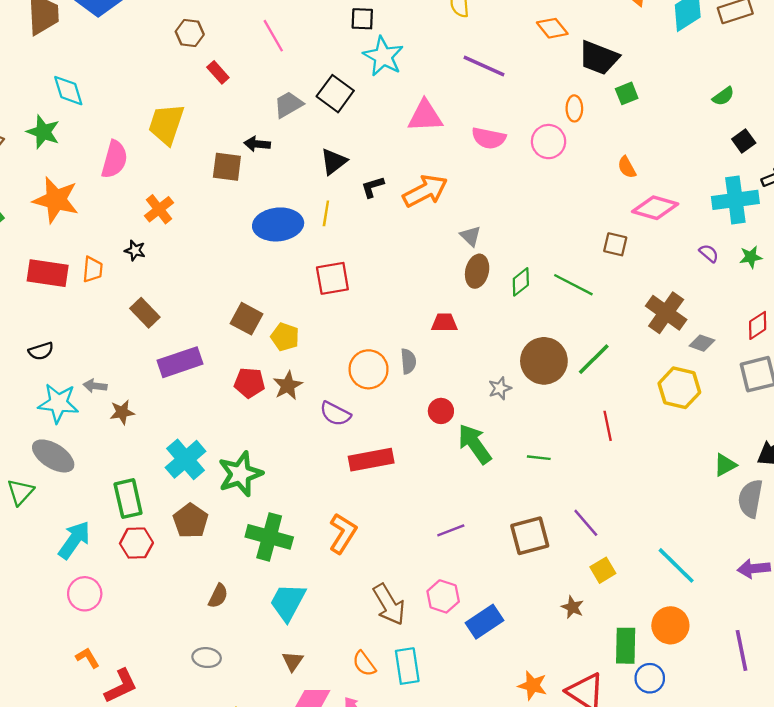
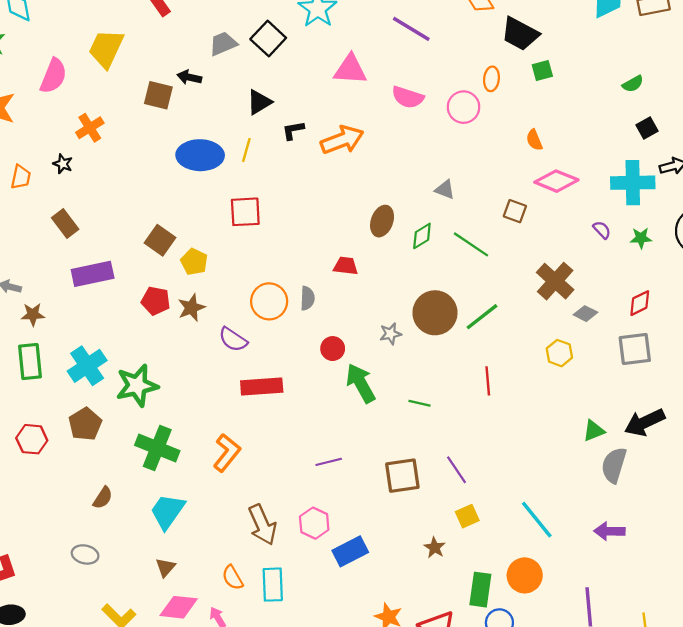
gray triangle: (471, 236) -> (445, 190), moved, turned -30
yellow hexagon: (679, 388) -> (559, 353), size x0.7
green rectangle: (128, 499) -> (30, 362), moved

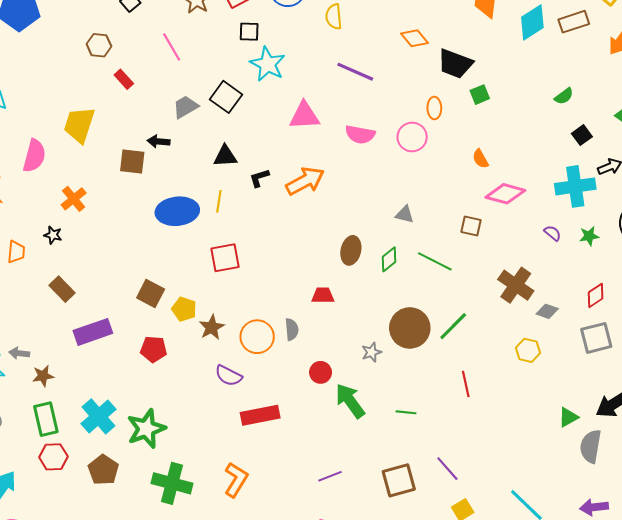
black triangle: (259, 102) -> (225, 156), turned 35
brown star: (191, 308) -> (212, 327), moved
red hexagon: (32, 439) -> (53, 457), moved

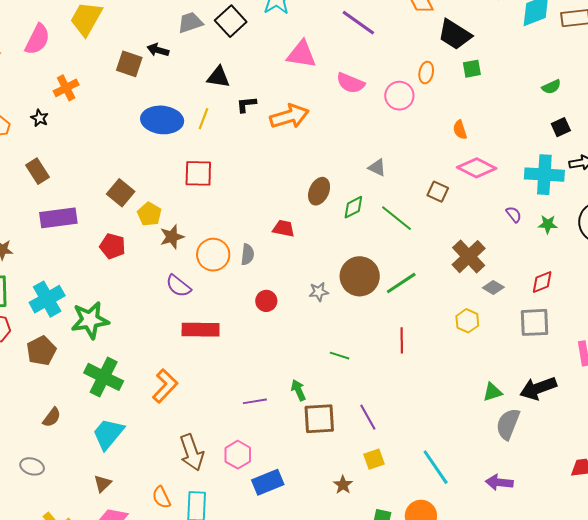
green arrow: (350, 401) -> (298, 390), moved, size x0.6

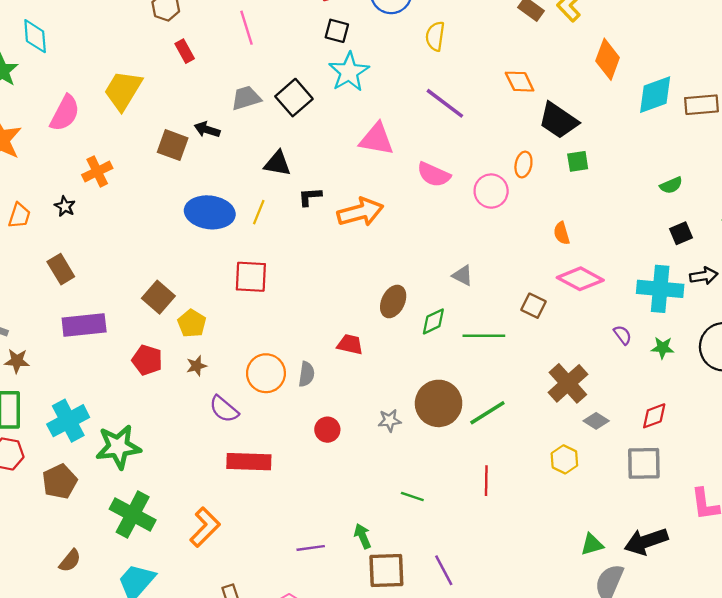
green line: (396, 218) -> (484, 336), turned -40
brown star: (172, 237) -> (197, 366), moved, size x0.7

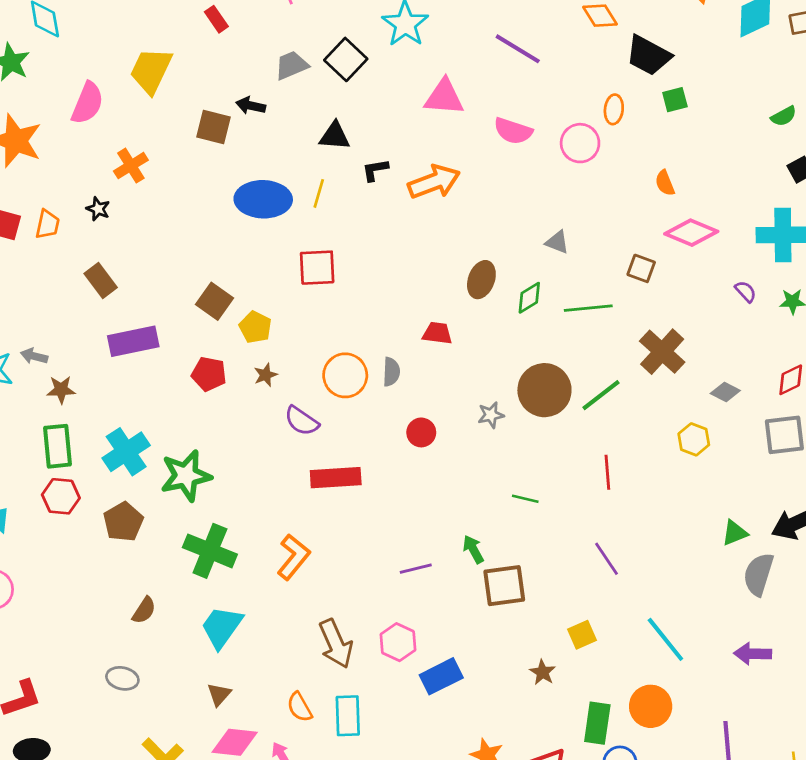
brown cross: (568, 383) -> (662, 352), moved
purple line: (444, 570) -> (607, 559), moved

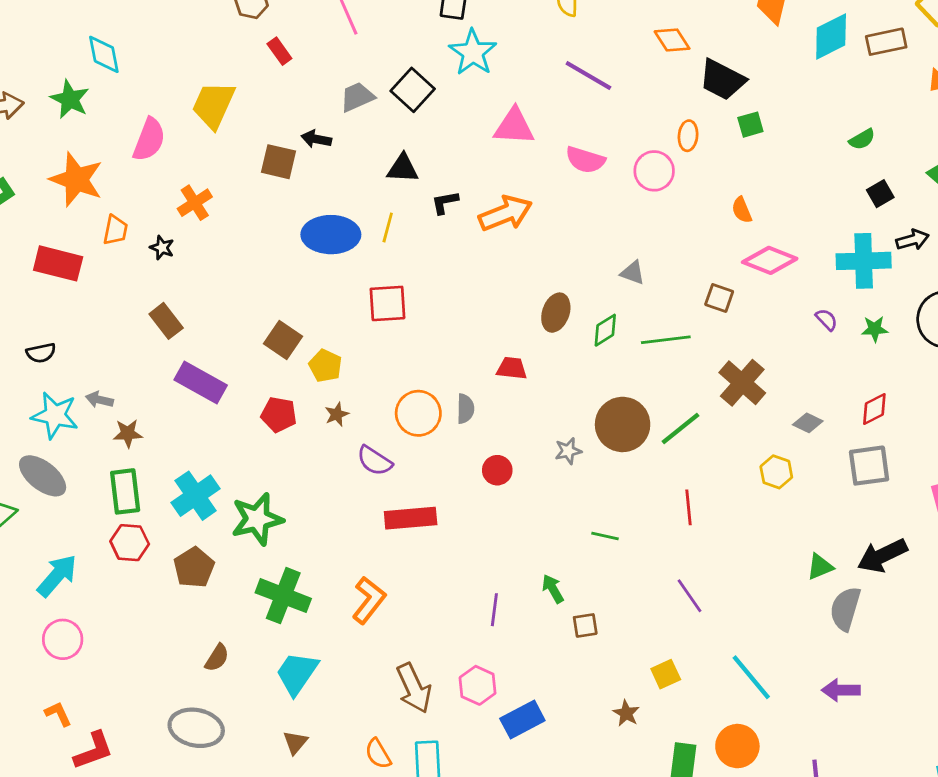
orange trapezoid: (47, 224) -> (115, 230), moved
purple rectangle: (133, 341) -> (201, 382), turned 42
purple line: (416, 569) -> (494, 610), turned -68
brown square: (504, 586) -> (585, 625), size x0.6
gray ellipse: (122, 678) -> (196, 728), size x1.6

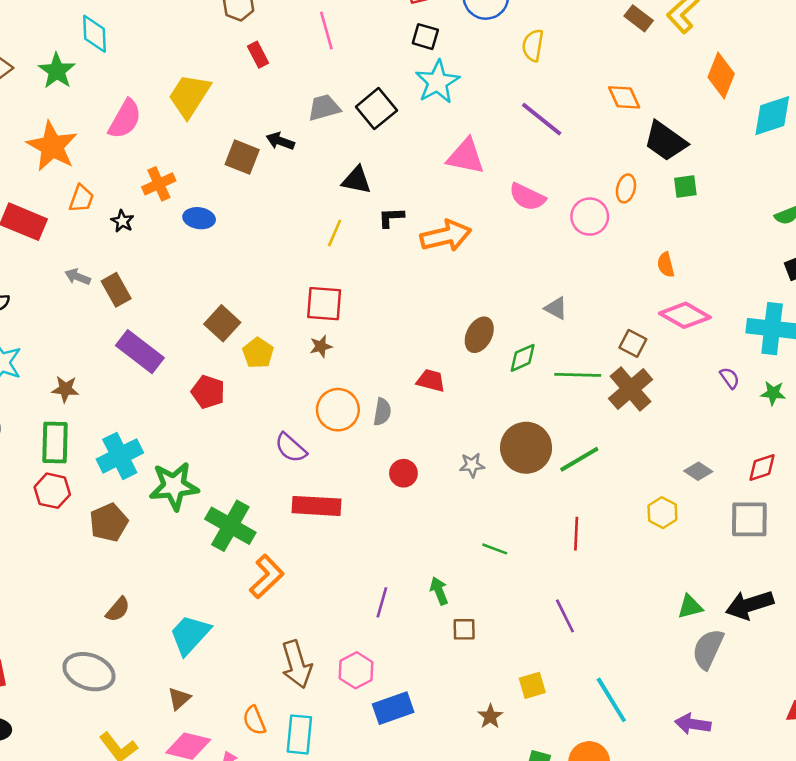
blue ellipse: (331, 235) -> (199, 218), moved, size x0.6
brown cross: (742, 383) -> (631, 389), moved
gray arrow: (99, 400) -> (78, 277), moved
brown star: (337, 414) -> (321, 346), moved
green cross: (283, 596) -> (230, 526), moved

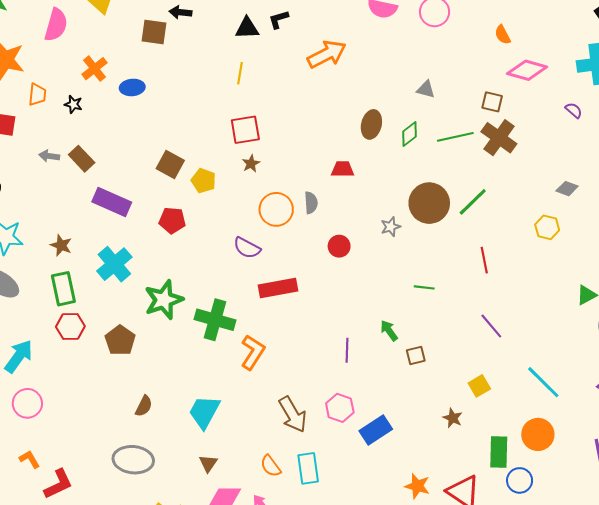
black L-shape: (391, 217) -> (279, 19), moved
brown star: (65, 389) -> (61, 245), turned 30
cyan cross: (120, 456) -> (114, 264), moved

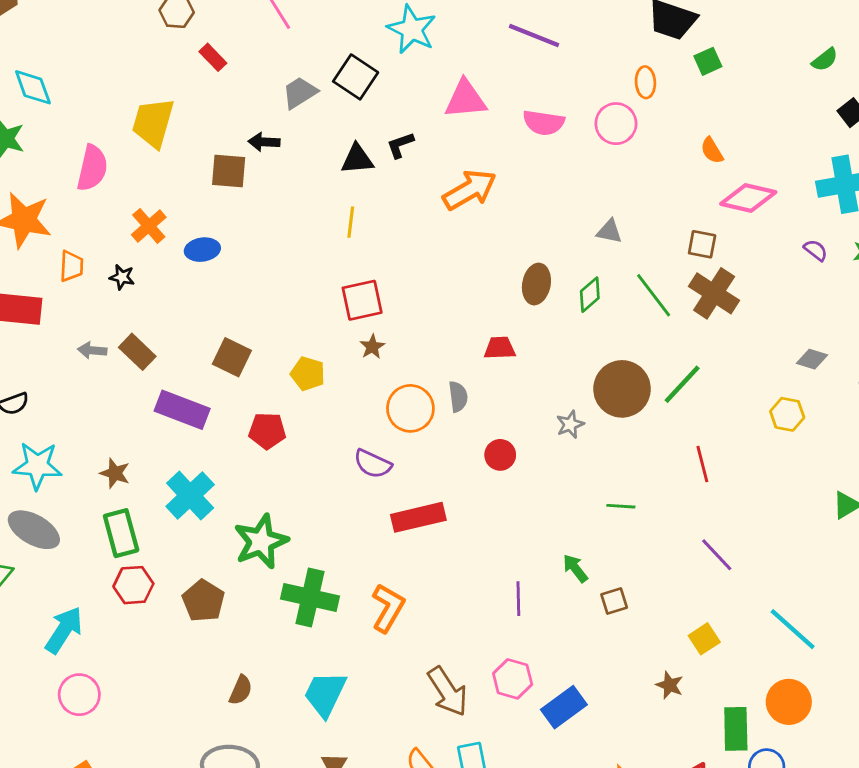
green line: (455, 137) -> (654, 295), turned 68
brown square: (170, 164) -> (232, 357), moved
green cross: (215, 320) -> (310, 598), moved

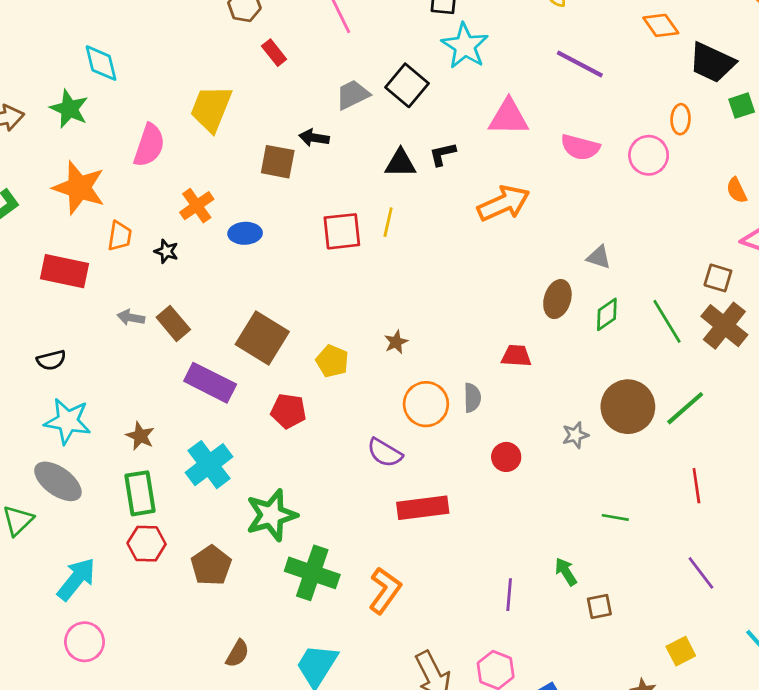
gray triangle: (609, 231) -> (599, 257), moved
red square: (362, 300) -> (342, 231), moved
brown square: (232, 357) -> (262, 338), size x1.4

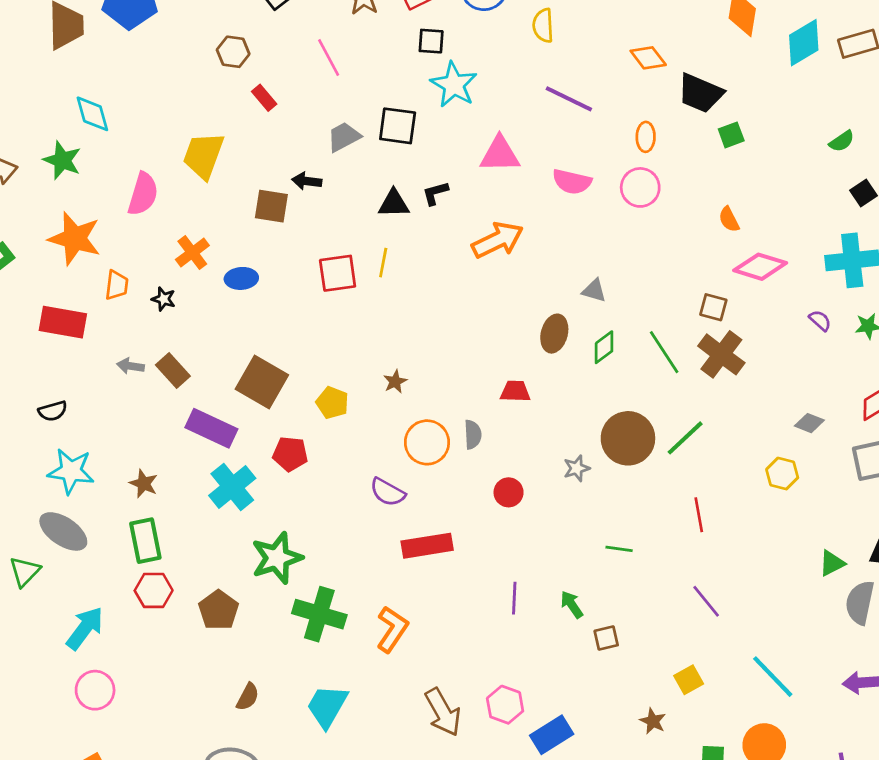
black square: (407, 85) -> (398, 126), turned -30
orange ellipse: (681, 119) -> (646, 137), moved
cyan cross: (209, 465) -> (232, 487), moved
purple line: (509, 595) -> (514, 598), moved

